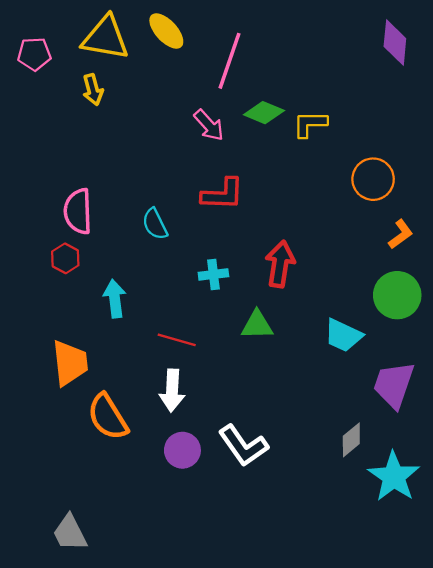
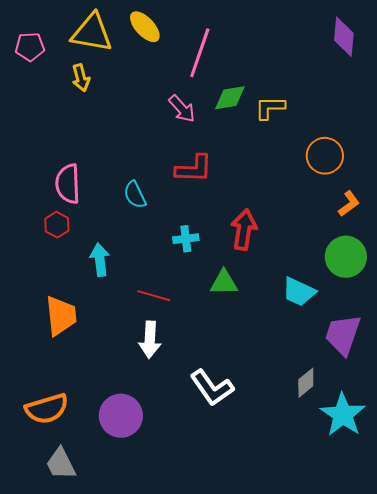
green diamond: (264, 113) -> (230, 98), turned -32
orange semicircle: (108, 417) -> (47, 409), moved, turned -75
purple circle: (182, 450) -> (121, 416), moved, size x1.4

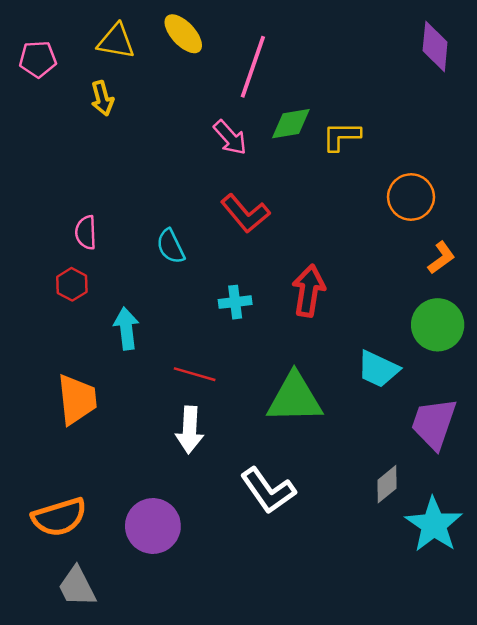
yellow triangle: (92, 33) -> (116, 41), size x0.7
red L-shape: (194, 169) -> (245, 213), turned 48
pink semicircle: (68, 184) -> (86, 232), size x0.7
green triangle: (224, 283) -> (295, 398), moved, size x1.6

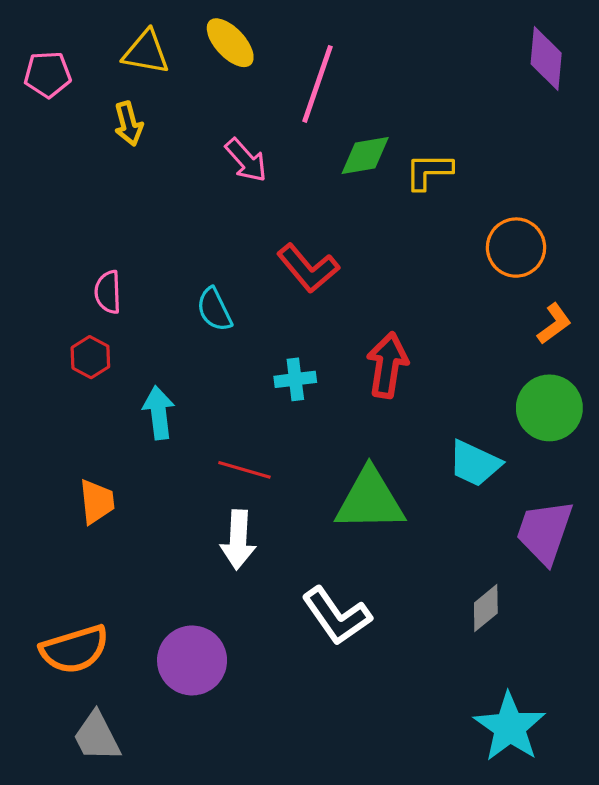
pink arrow: (230, 138) -> (246, 160), moved
orange trapezoid: (77, 399) -> (97, 502), size x0.7
cyan star: (434, 525) -> (510, 727), moved

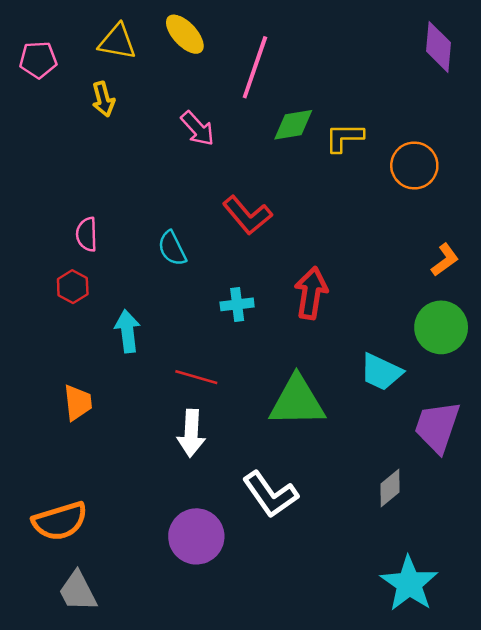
orange circle: (516, 248) -> (414, 165), moved
purple circle: (192, 660) -> (196, 536), moved

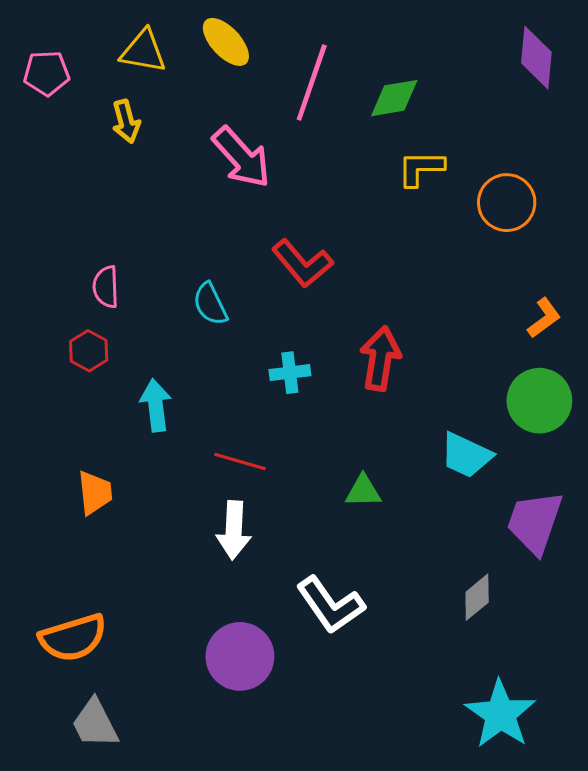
green diamond: (293, 125) -> (394, 98), moved
pink arrow: (198, 129) -> (242, 157), size x1.4
green triangle: (297, 401) -> (363, 491), size x0.5

